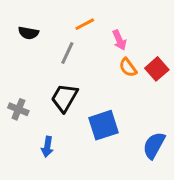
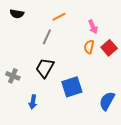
black semicircle: (28, 33) -> (17, 14), moved
pink arrow: (119, 40) -> (93, 27), moved
orange semicircle: (128, 67) -> (89, 47), turned 48

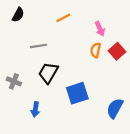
black semicircle: (17, 14) -> (18, 15), turned -72
gray line: (47, 37) -> (39, 46), moved, turned 56

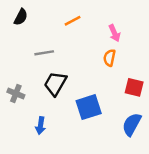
red square: (117, 51) -> (134, 87), moved, turned -35

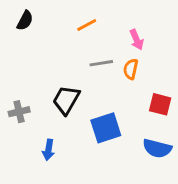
gray line: (44, 53) -> (101, 63), moved
gray cross: (16, 93) -> (19, 112), turned -35
blue semicircle: (132, 124) -> (157, 148), turned -105

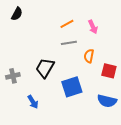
orange line: (87, 25) -> (67, 24), moved
orange semicircle: (131, 69) -> (89, 56), moved
blue arrow: (48, 150) -> (33, 102), turned -40

